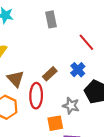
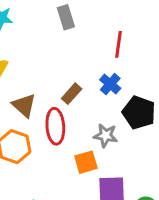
red line: (86, 42) -> (119, 44), turned 54

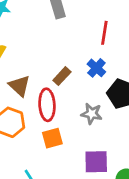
orange square: (86, 162) -> (52, 138), moved

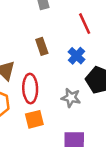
red line: (104, 33) -> (85, 24), turned -35
brown rectangle: (62, 76) -> (42, 46), moved, turned -63

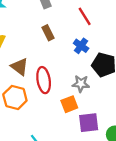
brown rectangle: (42, 46) -> (48, 33), moved
orange square: (34, 119) -> (69, 104), moved

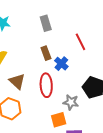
blue cross: (81, 46) -> (61, 64), moved
red ellipse: (44, 80) -> (46, 85), moved

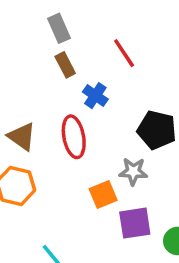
brown rectangle: (46, 53) -> (65, 65), moved
gray star: (71, 102) -> (133, 171), moved

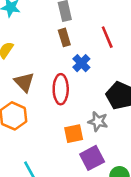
purple square: (135, 223) -> (92, 158), turned -30

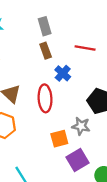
red line: (107, 37) -> (85, 48), turned -54

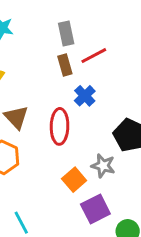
red line: (85, 48) -> (94, 56), moved, turned -42
orange square: (59, 139) -> (74, 180), turned -30

